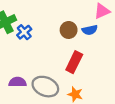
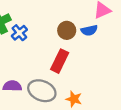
red rectangle: (74, 62) -> (60, 61), moved

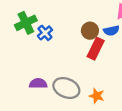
red rectangle: (60, 61) -> (96, 49), moved

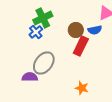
green cross: (26, 23) -> (43, 18), moved
gray ellipse: (66, 88) -> (44, 63), moved, turned -75

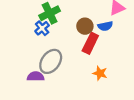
orange star: (82, 88) -> (100, 73), moved

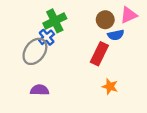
brown circle: (85, 26) -> (105, 20), moved
gray ellipse: (51, 61) -> (35, 51), moved

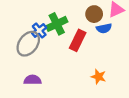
green cross: (55, 21) -> (57, 24), moved
red rectangle: (99, 54) -> (78, 40), moved

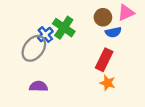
green cross: (57, 24) -> (64, 28), turned -30
red rectangle: (78, 40) -> (104, 60), moved

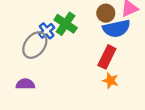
blue semicircle: (113, 32) -> (116, 29), size x1.6
purple semicircle: (38, 86) -> (25, 84), moved

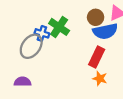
blue cross: (47, 31) -> (42, 33), turned -32

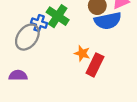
red rectangle: (97, 57) -> (95, 65), moved
orange star: (100, 78) -> (82, 53), moved

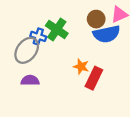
purple semicircle: (18, 75) -> (30, 80), moved

